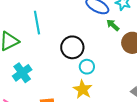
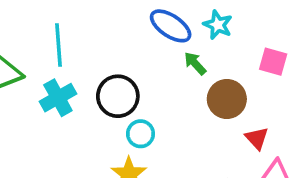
cyan cross: (22, 73) -> (58, 98), moved

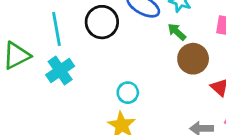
green arrow: (195, 63) -> (177, 32), moved
black circle: (118, 96) -> (102, 22), moved

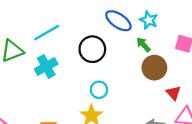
black circle: (102, 22) -> (92, 49), moved
cyan line: (57, 29) -> (47, 33), turned 64

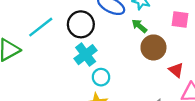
black circle: (92, 49) -> (81, 24), moved
cyan cross: (46, 66) -> (86, 55), moved

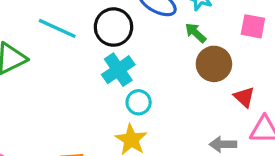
cyan line: (41, 27) -> (57, 28), turned 60

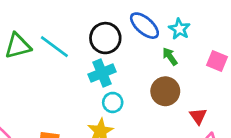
cyan line: (57, 28) -> (54, 47), moved
brown circle: (214, 64) -> (165, 91), moved

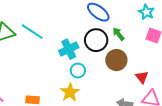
cyan star: (179, 29) -> (146, 12), moved
black circle: (105, 38) -> (96, 40), moved

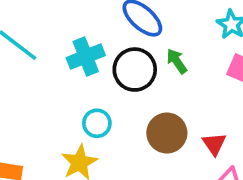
cyan cross: (69, 49) -> (86, 57), moved
brown circle: (116, 60) -> (167, 133), moved

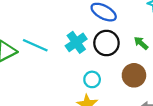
green arrow: (177, 61) -> (141, 43), moved

